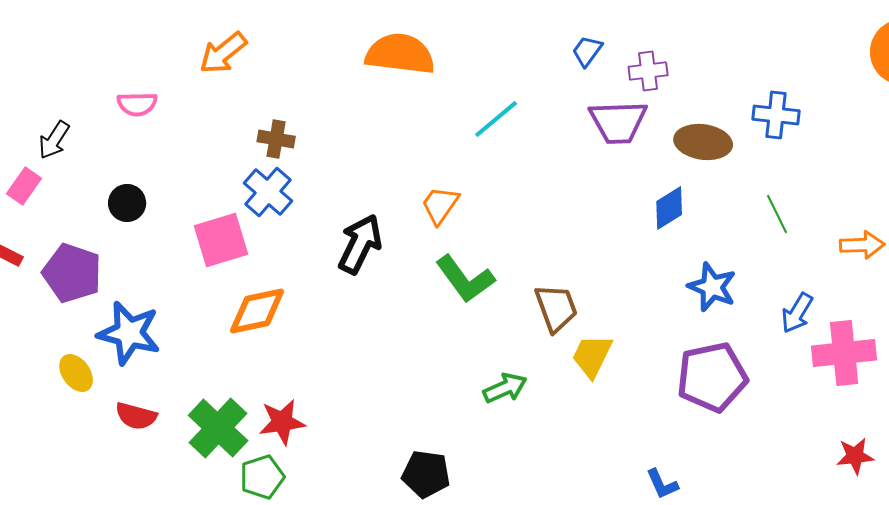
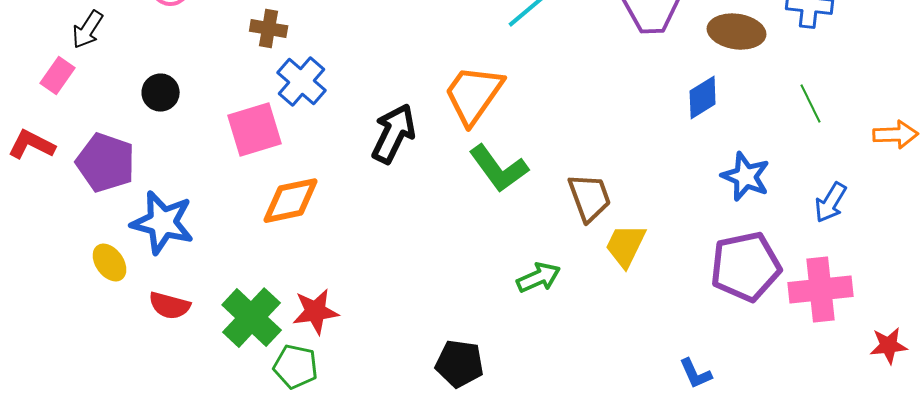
brown cross: (276, 139) -> (269, 29), moved
orange trapezoid: (440, 205) -> (474, 95), size x1.6
pink cross: (844, 353) -> (821, 290), moved
green pentagon: (262, 477) -> (296, 367), turned 30

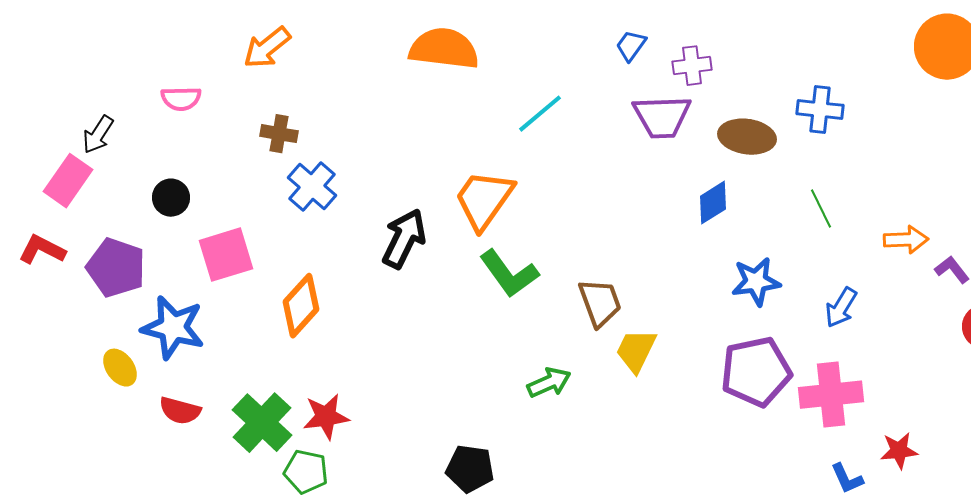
pink rectangle: (58, 76) -> (68, 181), size x1.4
pink square: (255, 130) -> (226, 255), moved
blue star: (746, 177) -> (756, 282), turned -30
orange diamond: (291, 201) -> (301, 306), turned -36
blue L-shape: (696, 374) -> (847, 479), moved

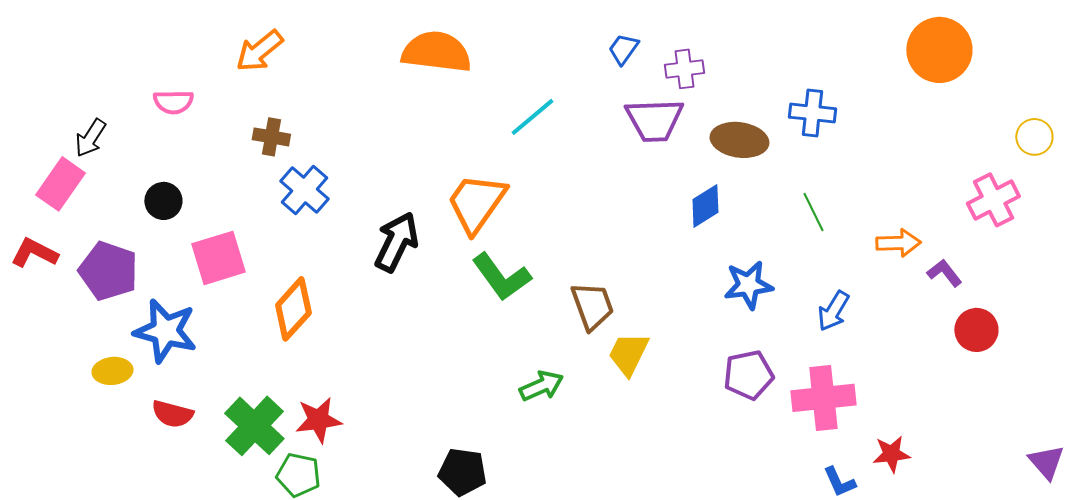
yellow ellipse: (120, 368) -> (112, 371), turned -60
purple pentagon: (756, 372) -> (748, 375), size x0.7

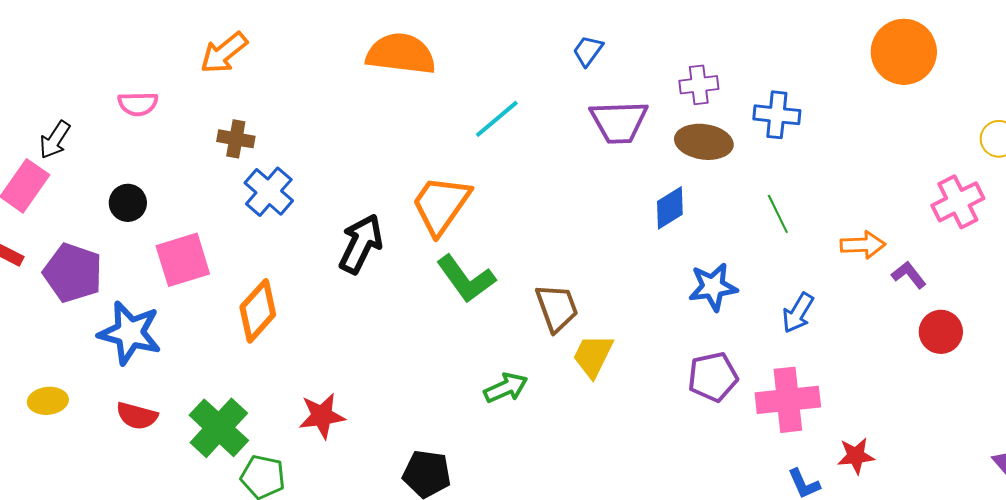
purple cross: (684, 69) -> (699, 85), moved
yellow ellipse: (112, 371) -> (48, 401), moved
red star: (318, 420) -> (322, 416), moved

